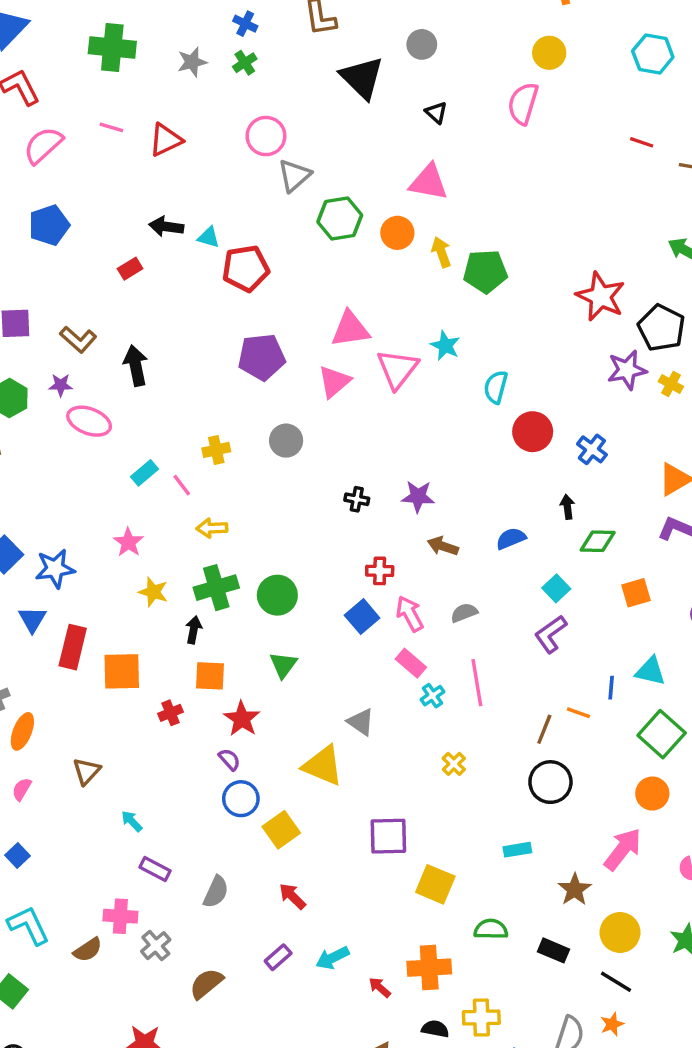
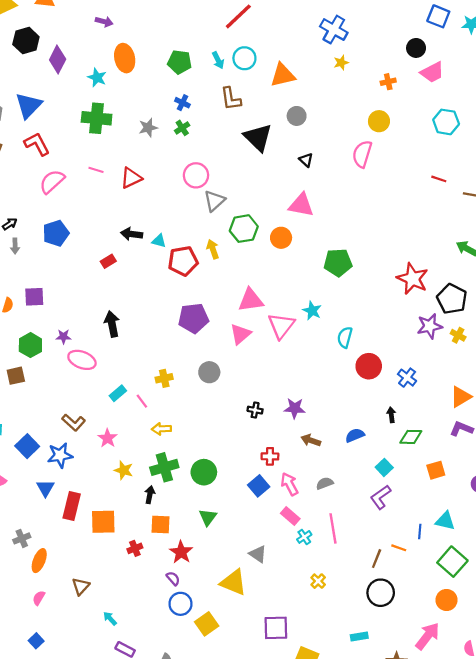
yellow arrow: (441, 252) -> (213, 249), moved
brown L-shape: (78, 339) -> (74, 422), moved

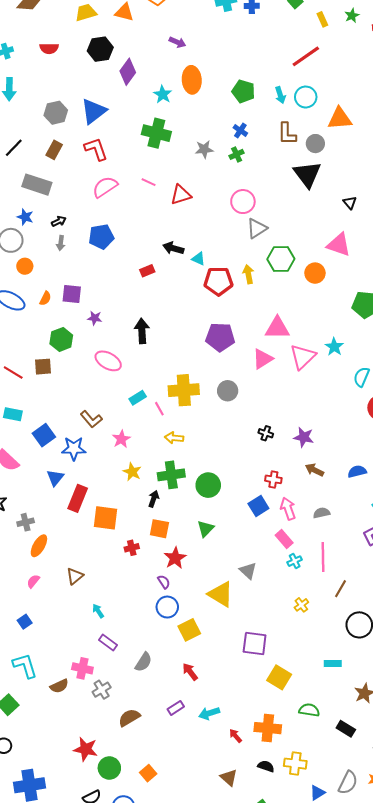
gray circle: (297, 116) -> (315, 144), moved
purple star: (63, 337) -> (95, 318), moved
yellow cross: (164, 378) -> (184, 390), size x1.8
brown line: (377, 559) -> (340, 589), moved

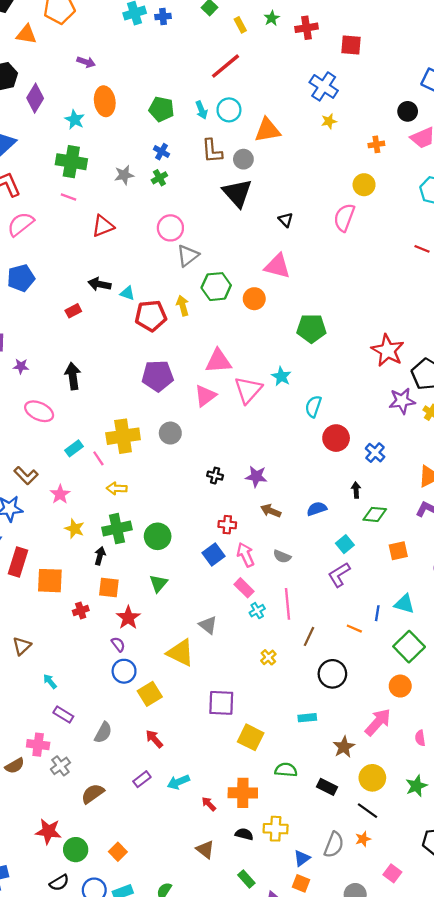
pink line: (149, 182) -> (69, 197), moved
gray semicircle: (322, 513) -> (282, 556), turned -140

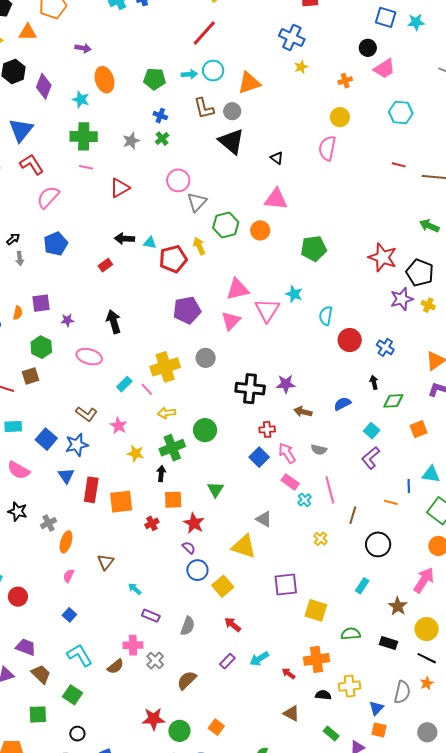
cyan arrow: (201, 110) -> (189, 74), turned -63
black cross: (215, 476) -> (250, 389), size x2.0
green circle: (158, 536) -> (205, 430), moved
cyan rectangle: (307, 718) -> (362, 586), turned -42

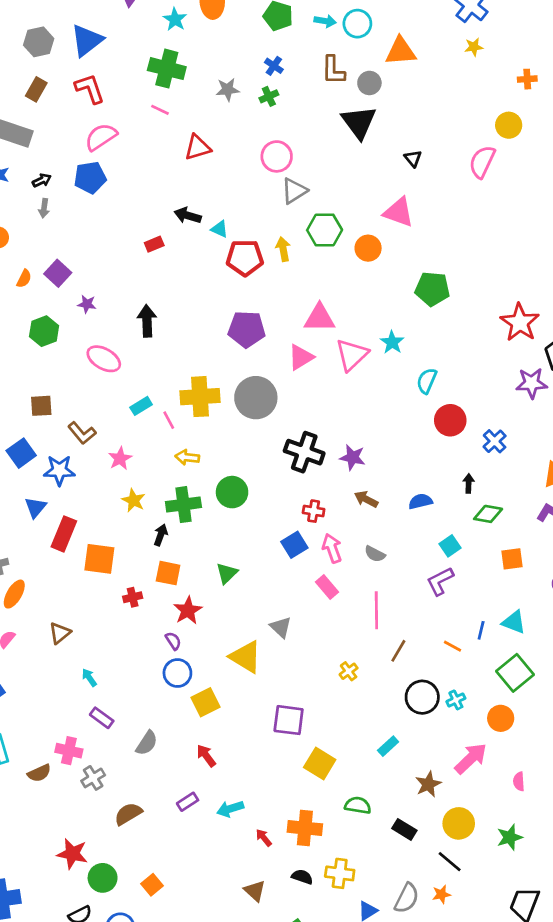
blue pentagon: (56, 244) -> (90, 177), moved
purple square: (41, 303) -> (58, 273), turned 36
gray circle: (206, 358) -> (256, 398), size x1.6
brown square: (30, 376) -> (41, 406), moved
cyan cross: (305, 500) -> (456, 700), moved

